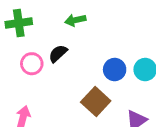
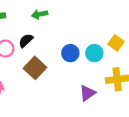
brown square: (96, 101) -> (35, 68), moved

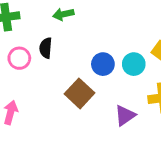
black semicircle: (26, 41) -> (46, 48), turned -42
brown square: (35, 68) -> (79, 93), moved

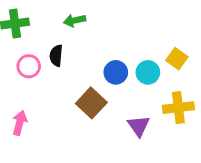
purple triangle: (125, 115) -> (139, 126), turned -30

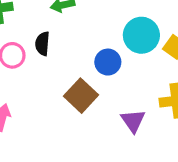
cyan circle: (148, 72) -> (141, 35), moved, size x1.4

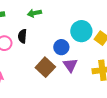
purple triangle: (133, 121) -> (70, 65), moved

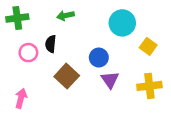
cyan circle: (81, 31) -> (122, 23), moved
brown square: (45, 67) -> (67, 76), moved

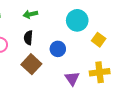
black semicircle: (51, 44) -> (28, 38), moved
purple triangle: (110, 80) -> (72, 78), moved

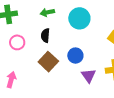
cyan circle: (77, 20) -> (79, 18), moved
blue circle: (58, 49) -> (75, 56), moved

